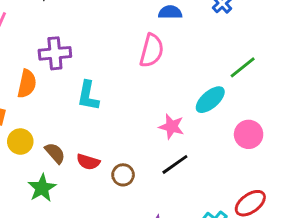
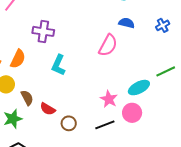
orange semicircle: (27, 84) -> (18, 59), moved
pink circle: (249, 134) -> (132, 113), moved

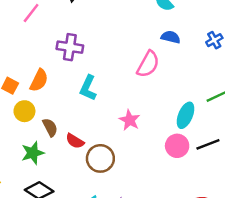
cyan ellipse: (139, 88) -> (185, 115), turned -40
pink star: (109, 99) -> (130, 120), moved
brown circle: (69, 123) -> (100, 158), size x1.5
black line: (105, 125) -> (208, 144), moved

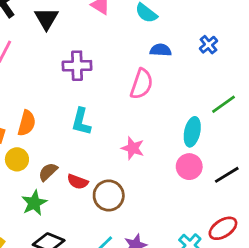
purple cross: (70, 47) -> (77, 66), moved
brown semicircle: (50, 127) -> (48, 172), turned -96
black line: (208, 144) -> (227, 175), moved

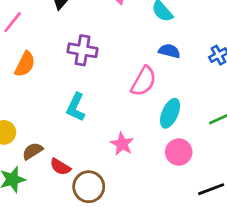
orange semicircle: (27, 123) -> (25, 64), moved
cyan ellipse: (192, 132) -> (170, 113), moved
pink circle: (189, 167) -> (179, 152), moved

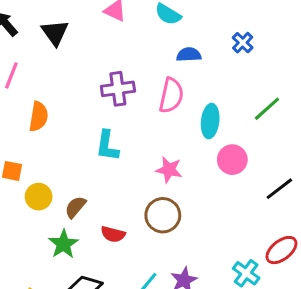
purple cross: (83, 50) -> (118, 89), moved
red semicircle: (60, 167) -> (113, 234), moved
brown circle: (89, 187) -> (163, 215), moved

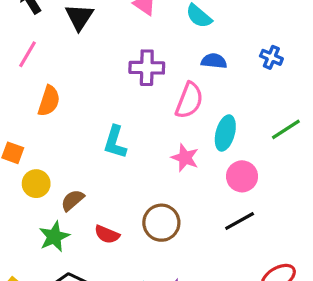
blue cross: (243, 43) -> (271, 57), turned -30
purple cross: (118, 89) -> (147, 68), moved
pink star: (169, 170) -> (185, 158), moved
black line: (279, 189) -> (240, 221), moved

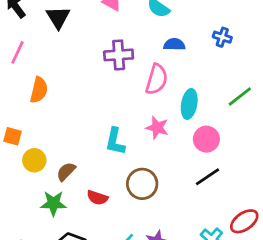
cyan L-shape: (115, 142) -> (115, 141), moved
green star: (54, 237) -> (53, 203), turned 30

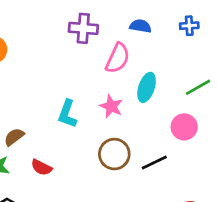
blue cross: (222, 37) -> (189, 26), turned -30
pink circle: (206, 139) -> (184, 127), moved
brown circle: (142, 184) -> (114, 154), moved

